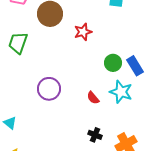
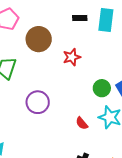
purple circle: (49, 89) -> (38, 102), moved

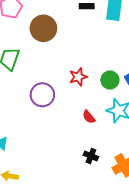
red star: (72, 57) -> (78, 77), moved

